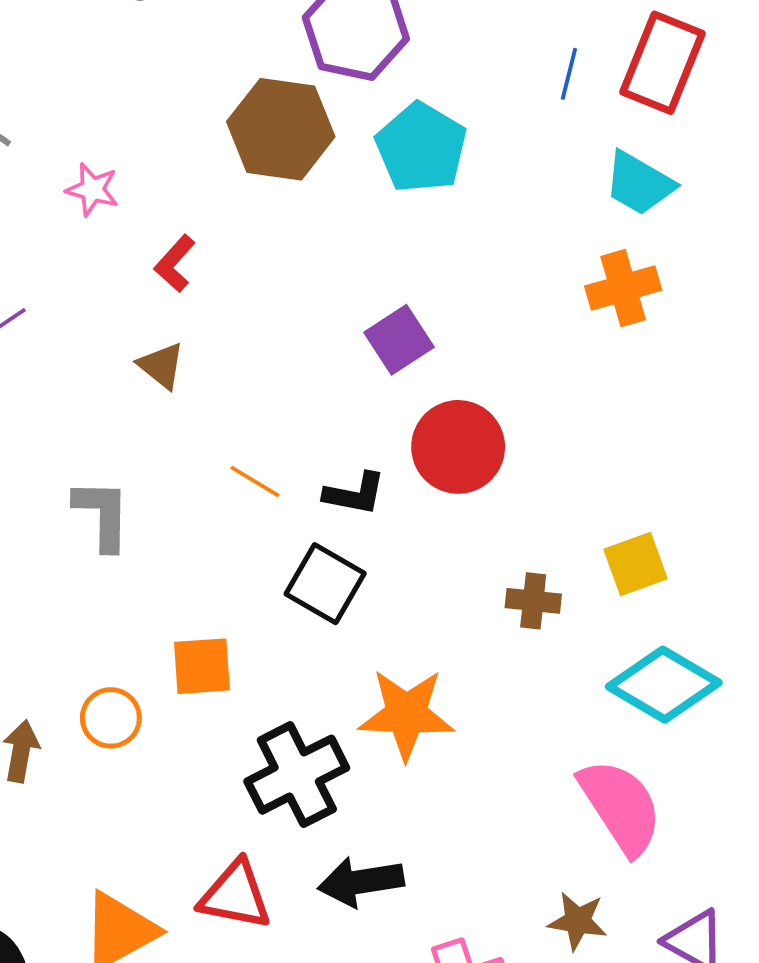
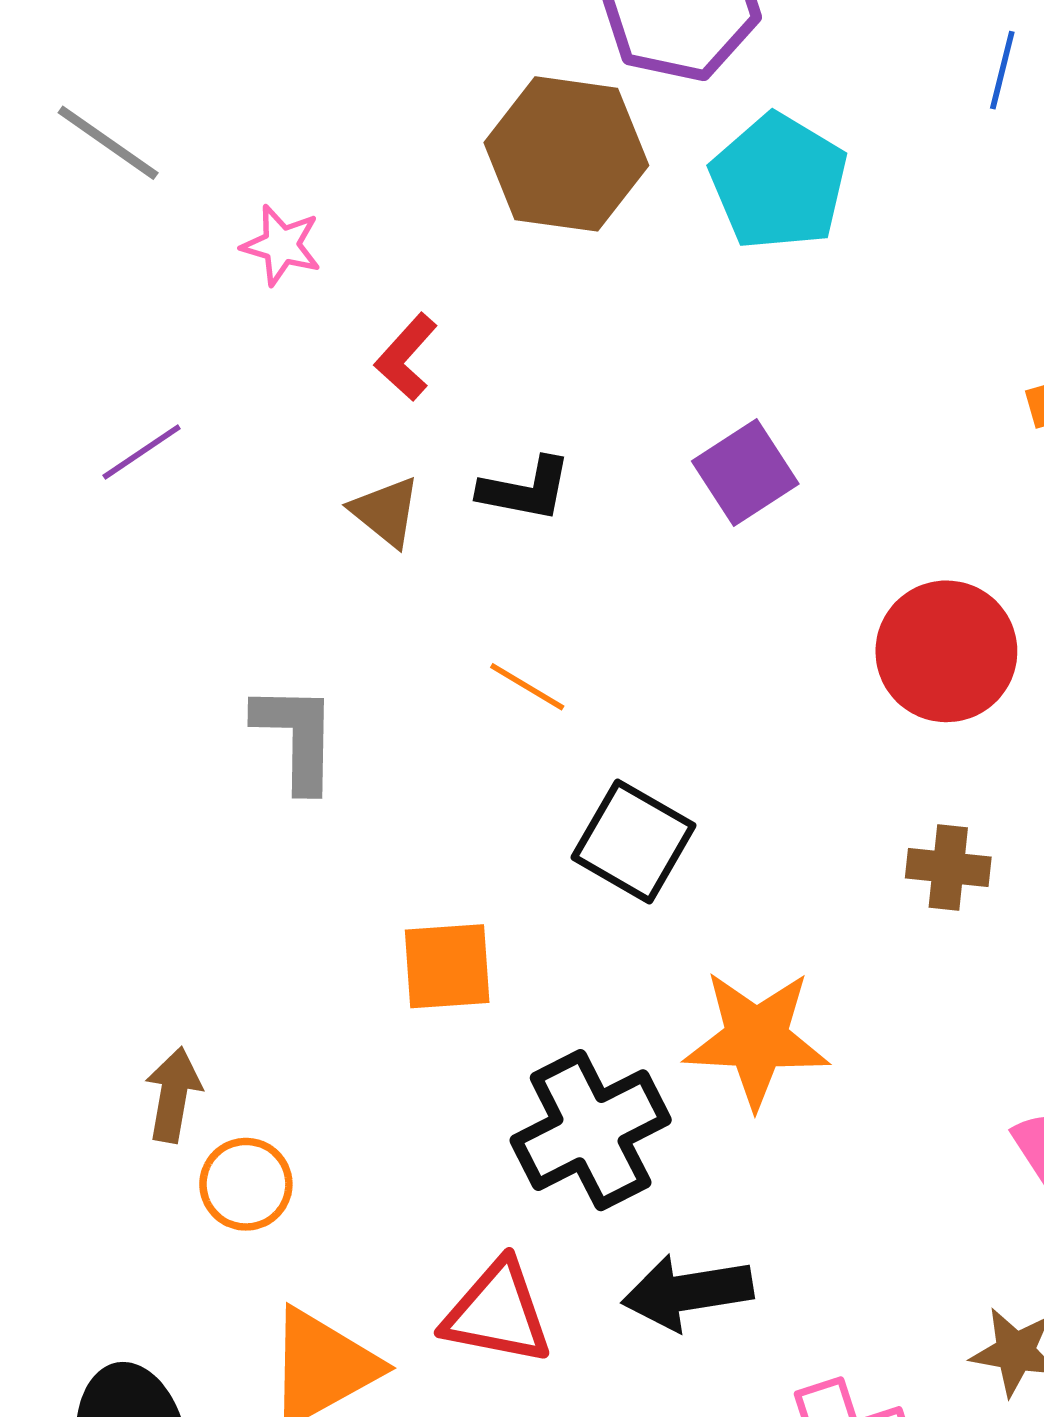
red circle: (458, 447) -> (946, 651), moved
black L-shape: (355, 494) -> (525, 489), moved
orange circle: (111, 718) -> (246, 1184), moved

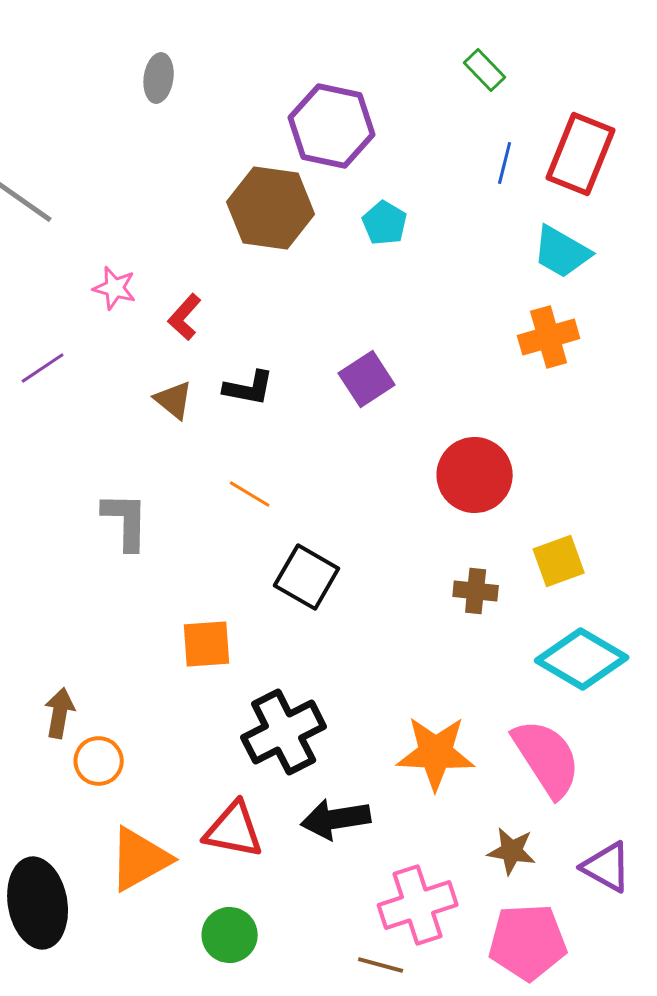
cyan pentagon: (779, 182) -> (385, 223), size x0.6
pink star: (281, 245) -> (115, 288), moved
orange star: (756, 1039) -> (436, 753), moved

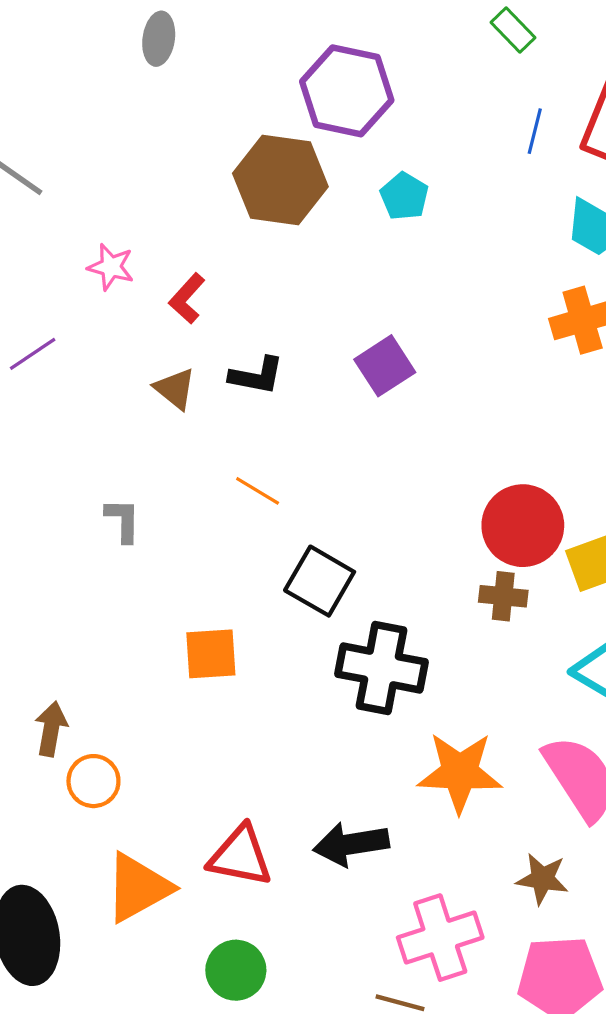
red circle: (475, 475) -> (523, 526), moved
gray L-shape: (126, 521) -> (123, 520), size x0.7
black cross: (284, 732) -> (382, 668), moved, turned 38

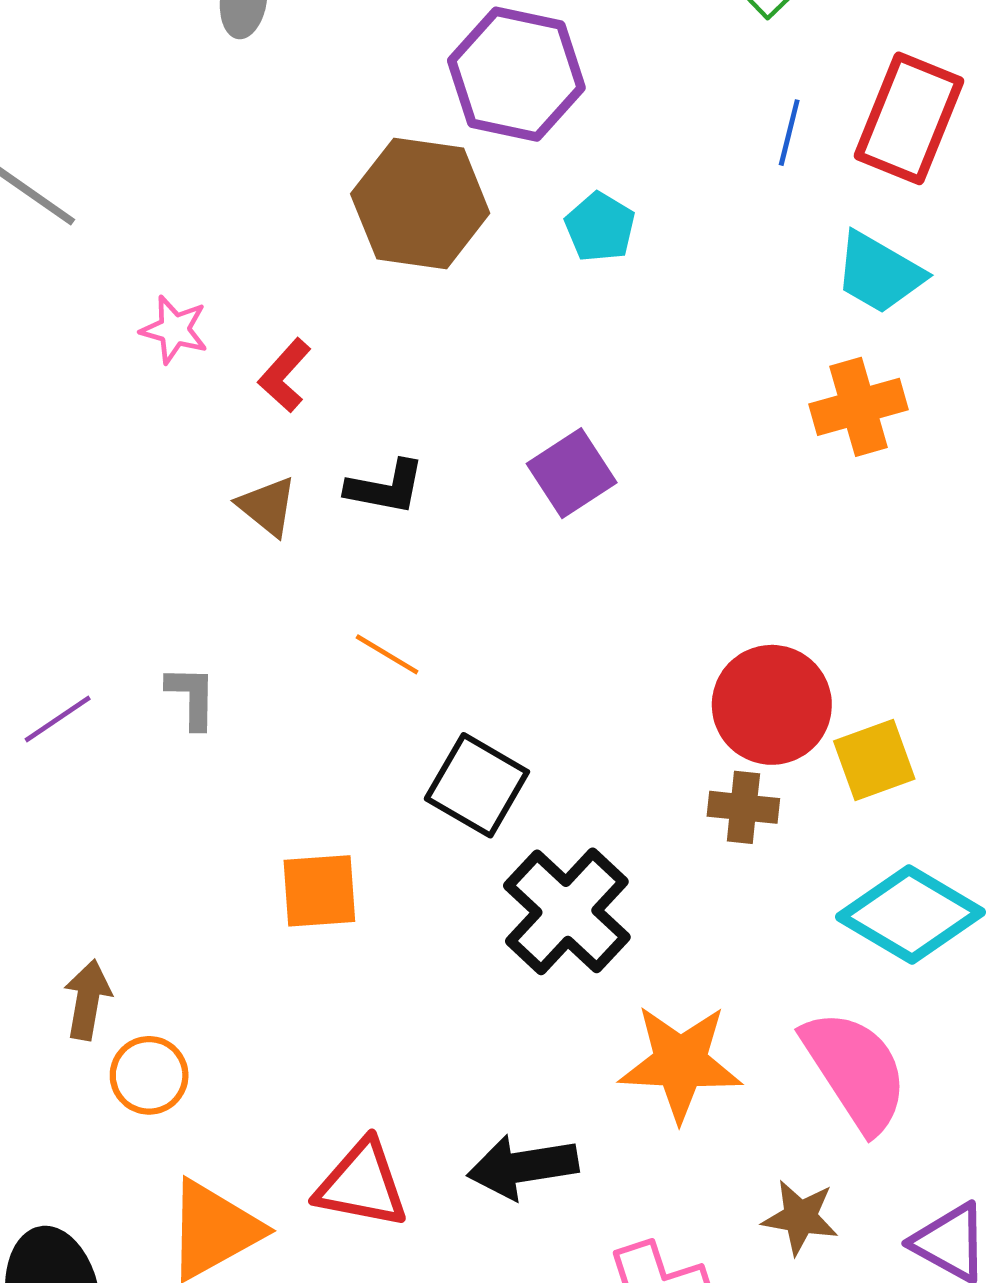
purple line: (33, 354) -> (58, 719), moved
black cross: (382, 668) -> (567, 911), turned 32

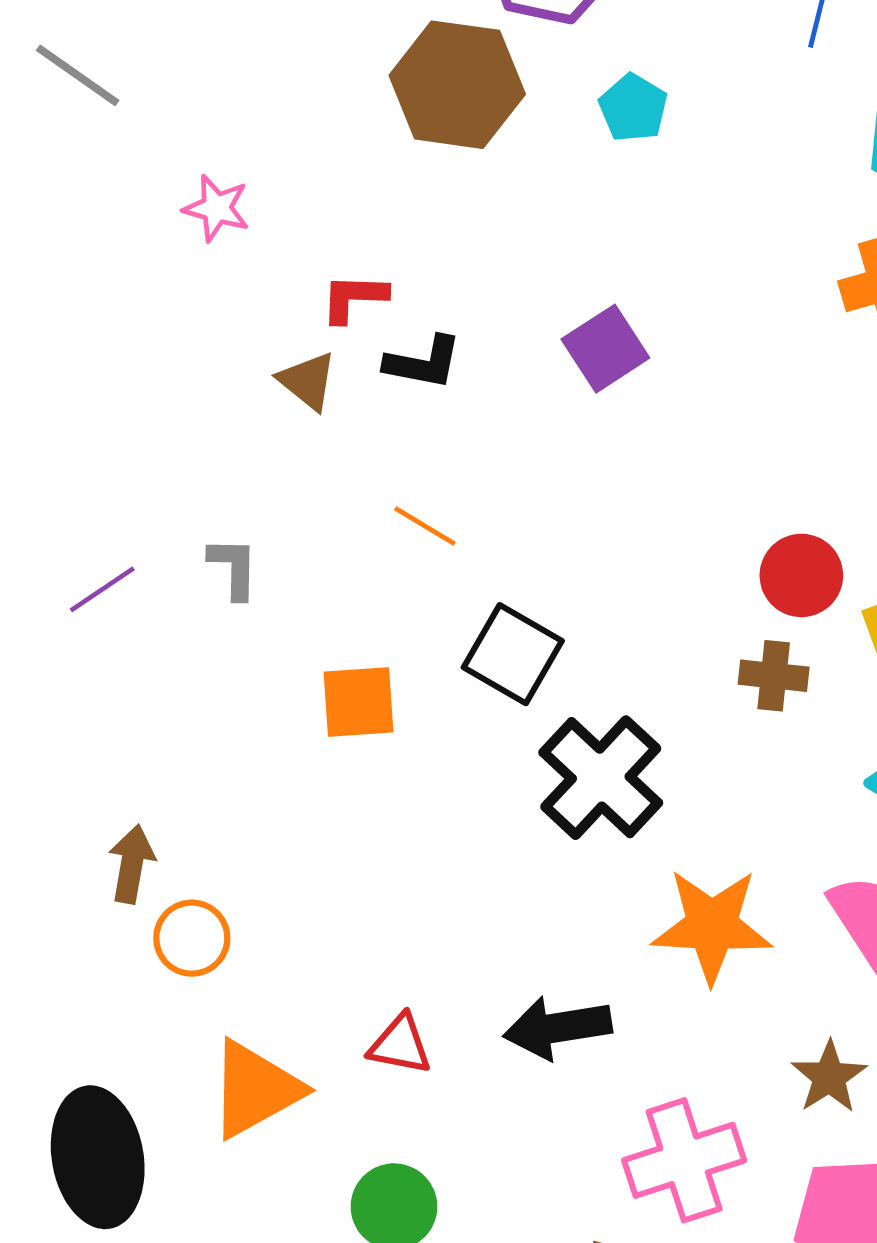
red L-shape: (285, 375) -> (354, 298), moved, turned 50
red circle: (772, 705) -> (801, 575), size x0.7
orange square: (319, 891) -> (358, 702), moved
red triangle: (362, 1184) -> (400, 1045), size x0.7
brown star: (800, 1217) -> (829, 1077), turned 30

